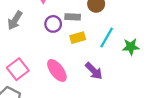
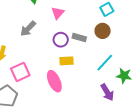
yellow rectangle: (78, 38) -> (67, 61), moved
purple arrow: (94, 71) -> (107, 92), moved

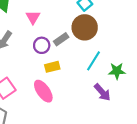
brown circle: (103, 31) -> (85, 27), size x1.5
gray rectangle: (79, 37) -> (61, 39), turned -40

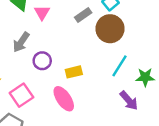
pink triangle: (33, 17) -> (42, 13), moved
gray rectangle: (61, 39) -> (83, 15), moved
purple circle: (42, 45) -> (42, 61), moved

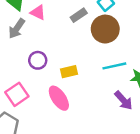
pink triangle: (42, 13) -> (38, 12), turned -35
gray arrow: (21, 42) -> (17, 28), moved
cyan line: (119, 66) -> (114, 66), turned 45

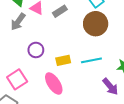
gray rectangle: (79, 15) -> (60, 11), moved
cyan line: (114, 66) -> (91, 60), moved

